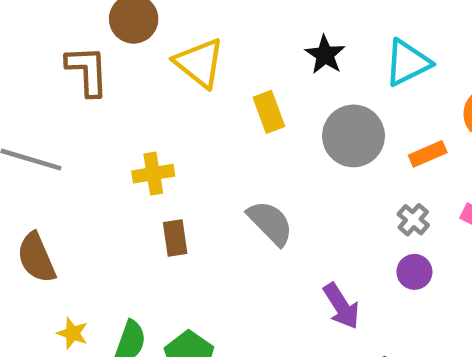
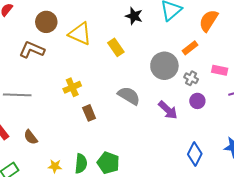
brown L-shape: (87, 71) -> (32, 50), turned -50
gray circle: (354, 136) -> (164, 66), moved
brown semicircle: (36, 258) -> (31, 137), size x0.7
purple arrow: (341, 306) -> (168, 110), moved

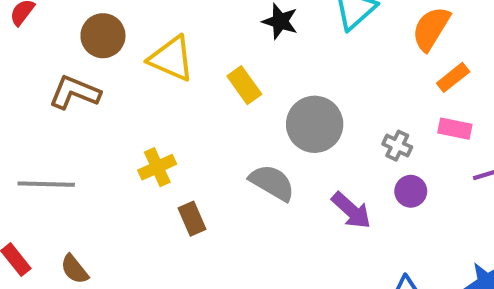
orange rectangle: (190, 48) -> (453, 77), moved
gray circle: (164, 66) -> (315, 124), moved

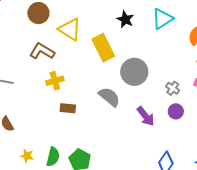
yellow rectangle: (244, 85) -> (103, 48), size x1.5
brown L-shape: (75, 92) -> (42, 51), moved
brown rectangle: (192, 219) -> (68, 108), turned -70

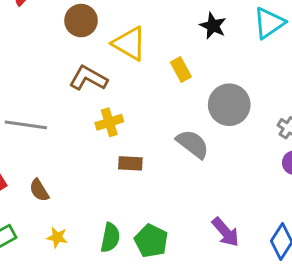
yellow rectangle: (103, 48) -> (181, 70), size x0.6
purple arrow: (146, 116) -> (226, 232), moved
yellow star: (27, 156) -> (57, 237), moved

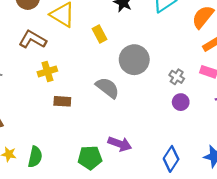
purple arrow: (226, 232) -> (120, 144), moved, turned -30
green semicircle: (110, 238) -> (35, 157), moved
green pentagon: (151, 241) -> (90, 158), moved, turned -30

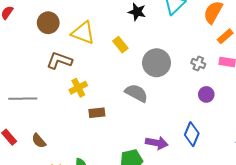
gray cross: (177, 77) -> (198, 63), moved
blue diamond: (171, 159) -> (192, 134), moved

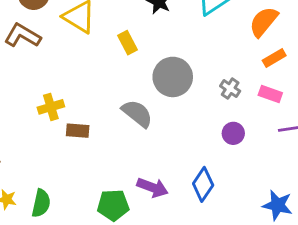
brown L-shape: (59, 60) -> (22, 36), moved
yellow cross: (78, 88) -> (51, 107), moved

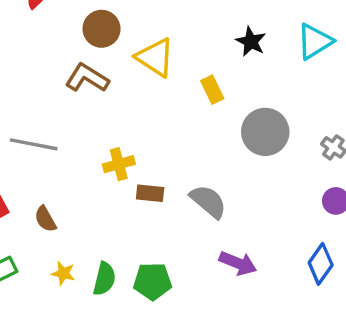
gray semicircle: (137, 114) -> (208, 201), moved
blue diamond: (203, 184) -> (321, 264), moved
green pentagon: (113, 205) -> (153, 281), moved

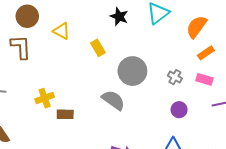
yellow triangle: (155, 57) -> (62, 31), size x0.7
brown L-shape: (87, 78) -> (21, 47), turned 60
gray semicircle: (208, 201) -> (113, 100), moved

